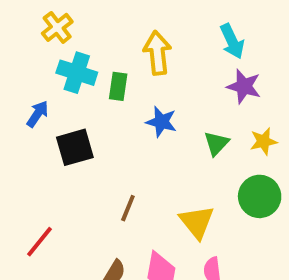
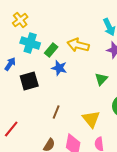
yellow arrow: (157, 53) -> (78, 45), moved, turned -70
green rectangle: (118, 86) -> (51, 50), turned 32
blue star: (161, 122) -> (59, 68), moved

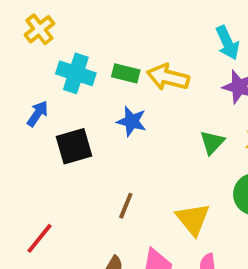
yellow cross: (20, 20) -> (39, 29), moved
green rectangle: (51, 50) -> (126, 73), moved, turned 64

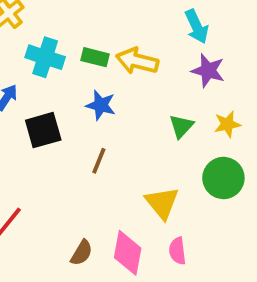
brown line: (126, 206) -> (99, 161), moved

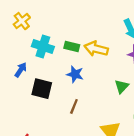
black square: (43, 130) -> (42, 89), turned 30

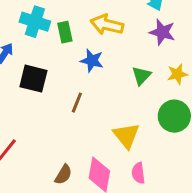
green rectangle: (72, 47) -> (65, 32), moved, turned 64
blue star: (75, 74) -> (92, 61), moved

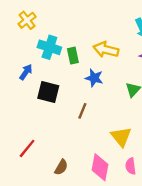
brown semicircle: (63, 175) -> (61, 167), moved

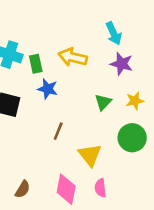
blue star: (94, 78) -> (48, 89), moved
brown line: (82, 111) -> (58, 131), moved

